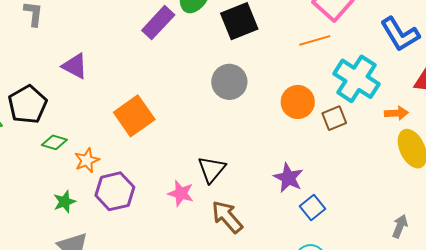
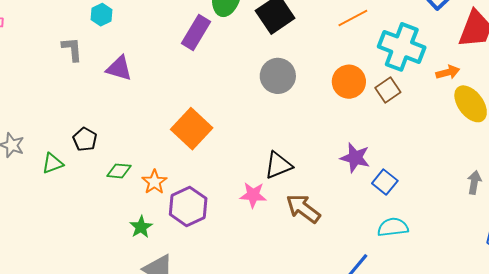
purple triangle: (75, 66) -> (119, 68), moved
black pentagon: (28, 105) -> (85, 139), size x0.6
black triangle: (212, 169) -> (278, 165), turned 40

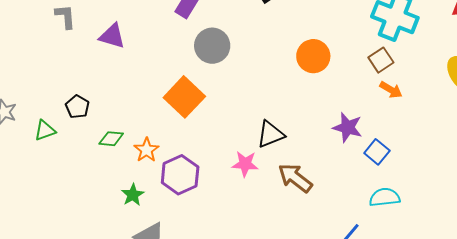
orange arrow: (448, 72) -> (391, 90), moved, turned 45
gray circle: (278, 76) -> (212, 46), moved
orange circle: (349, 82) -> (313, 56), moved

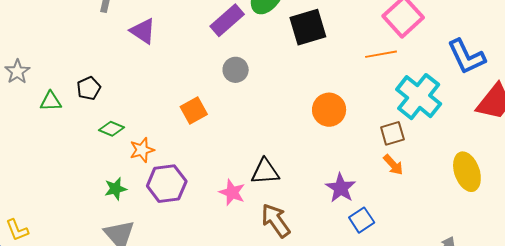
gray circle: (212, 46) -> (236, 70), size x0.7
orange square: (184, 97) -> (194, 111), size x0.7

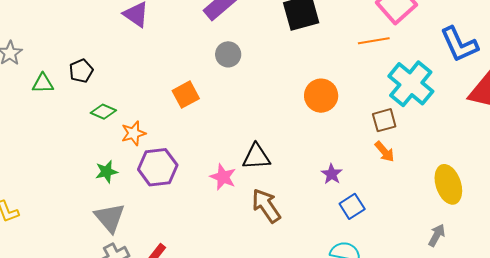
yellow ellipse: (467, 172) -> (448, 184), moved
purple star: (341, 188) -> (332, 174), size x0.7

